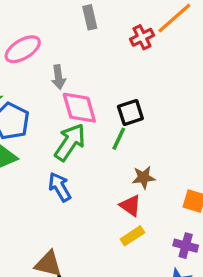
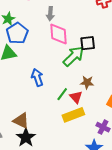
green line: (119, 139) -> (62, 94), moved
green arrow: (70, 142) -> (74, 56), moved
yellow rectangle: (132, 236) -> (73, 115), size x1.5

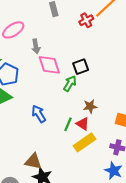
green arrow: (74, 56) -> (70, 83), size x0.7

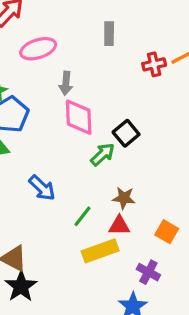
black square: (81, 67) -> (126, 133), turned -35
blue arrow: (39, 114) -> (42, 188), turned 150
red triangle: (83, 124) -> (119, 226), moved, turned -48

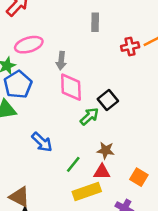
pink ellipse: (38, 49) -> (29, 45), moved

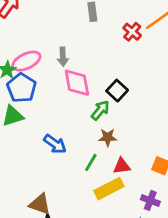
pink ellipse: (29, 45) -> (26, 61), moved
red cross: (130, 47) -> (132, 32), turned -30
brown star: (106, 150) -> (108, 137), moved

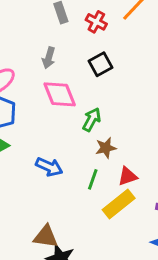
red cross: (132, 32) -> (96, 22), moved
gray arrow: (63, 57) -> (49, 58), moved, turned 30
black square: (117, 91) -> (101, 64), moved, turned 30

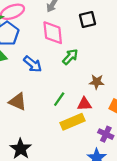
brown star: (106, 148) -> (97, 82), moved
blue arrow: (49, 167) -> (33, 64), moved
brown triangle: (46, 237) -> (18, 102), moved

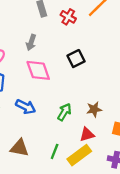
black square: (88, 20) -> (76, 59), moved
green arrow: (70, 57) -> (64, 112), moved
green line: (59, 99) -> (55, 151), moved

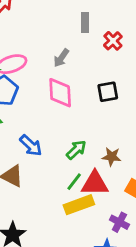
blue arrow: (26, 107) -> (31, 145), moved
red triangle: (87, 135) -> (95, 183), size x1.5
green line: (55, 151) -> (74, 182), moved

